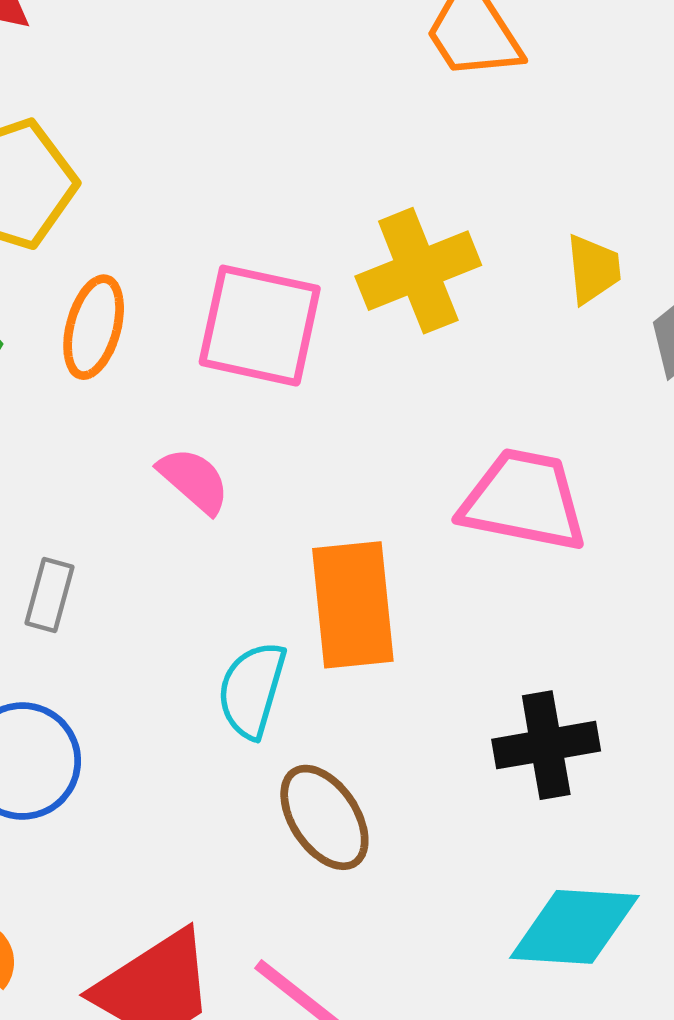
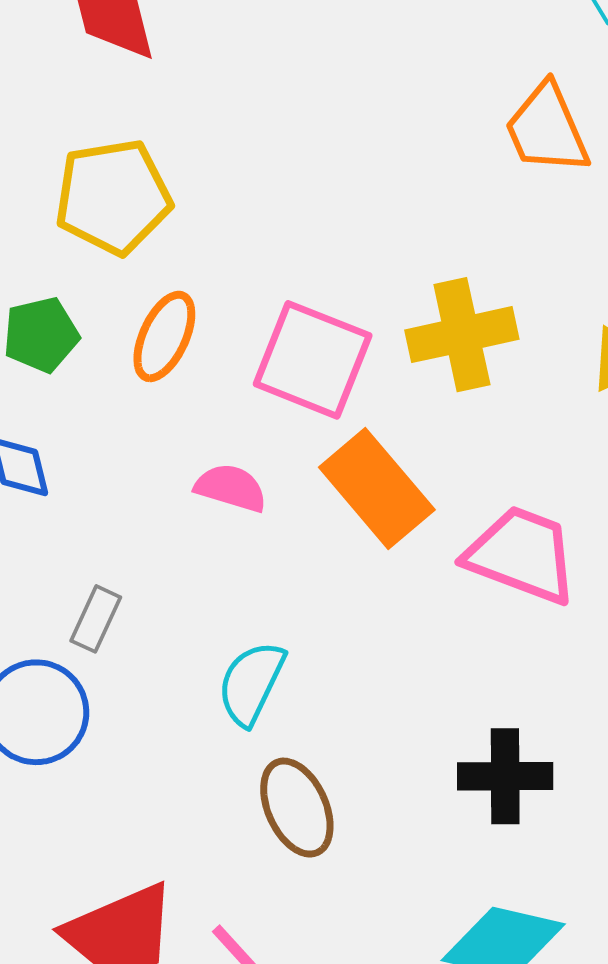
pink semicircle: (194, 480) -> (231, 488), turned -34
gray rectangle: (49, 595) -> (96, 619), moved
orange rectangle: (353, 605) -> (377, 488), moved, turned -44

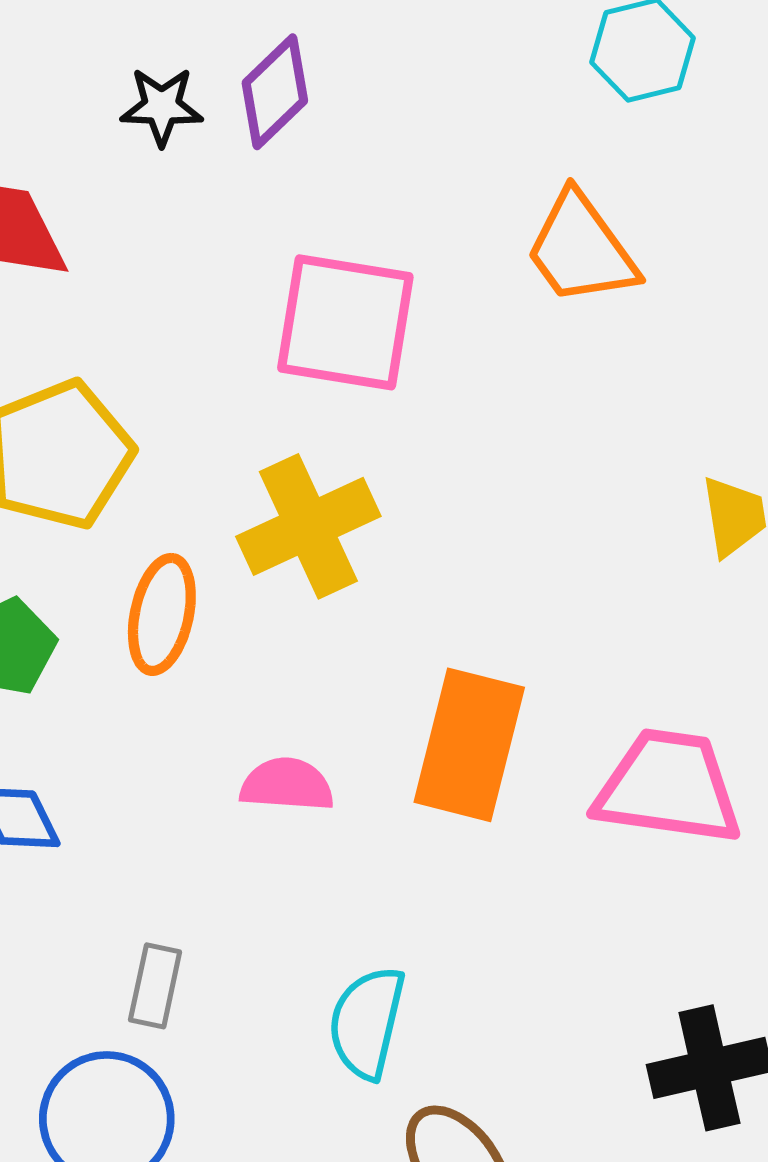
yellow cross: (462, 335) -> (308, 526), moved
pink square: (313, 360) -> (345, 322), moved
orange rectangle: (377, 488) -> (469, 745), turned 67

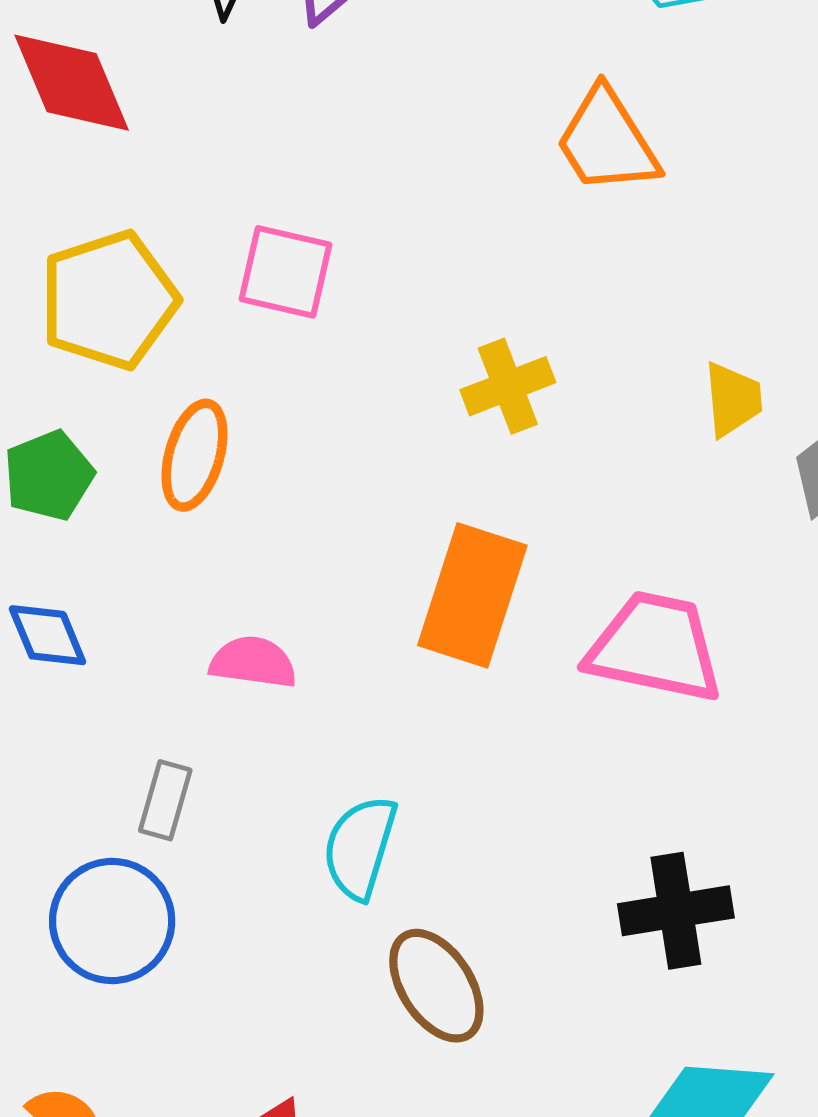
pink square: (345, 322) -> (286, 272), moved, size x0.7
yellow cross: (308, 526) -> (508, 386), moved, size x0.7
pink semicircle: (287, 785) -> (253, 662), moved

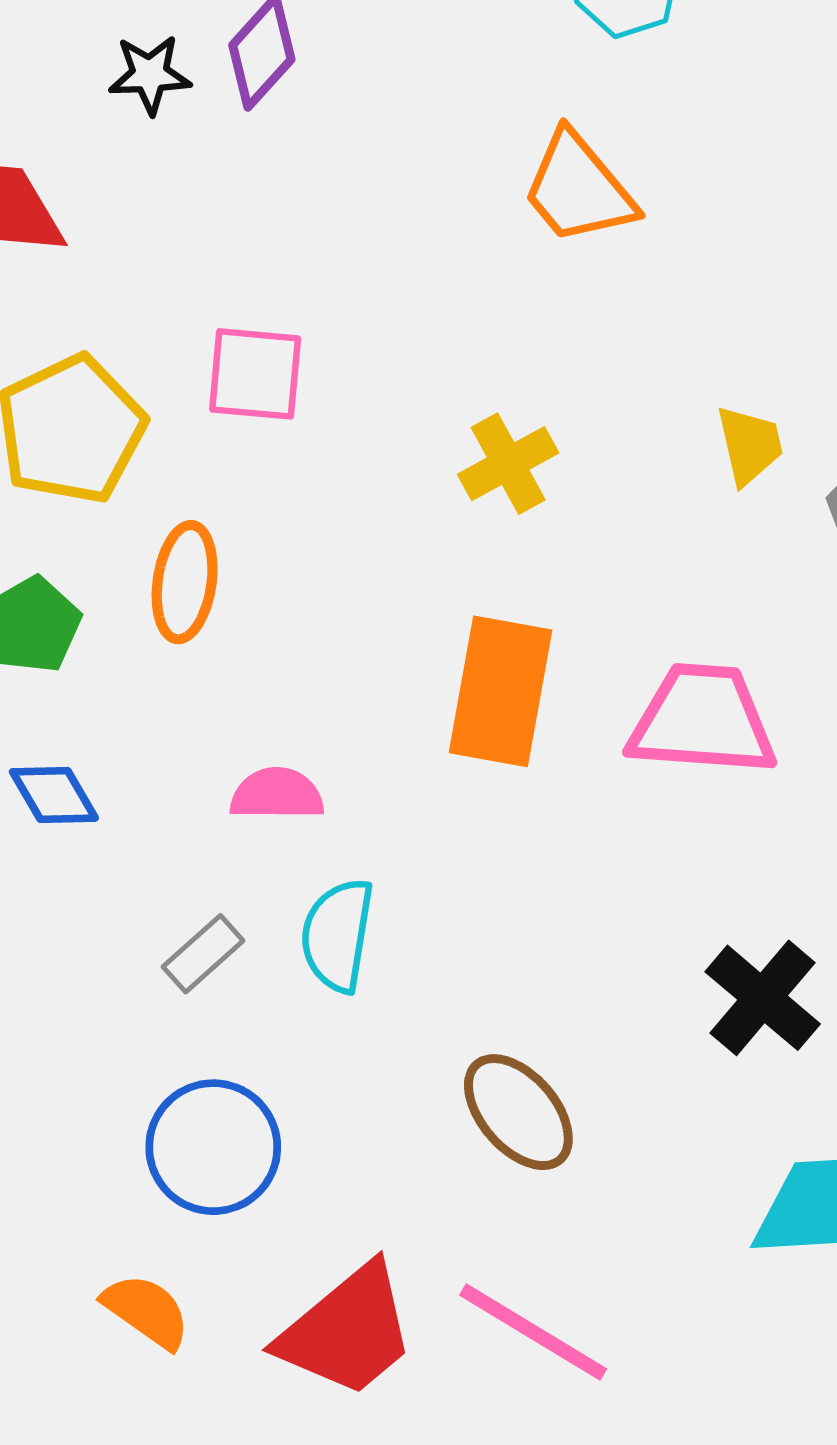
gray rectangle: (165, 800) -> (203, 954), turned 40
cyan semicircle: (360, 847) -> (337, 935), moved
black cross: (676, 911) -> (763, 998), turned -33
blue circle: (112, 921) -> (213, 1147), moved

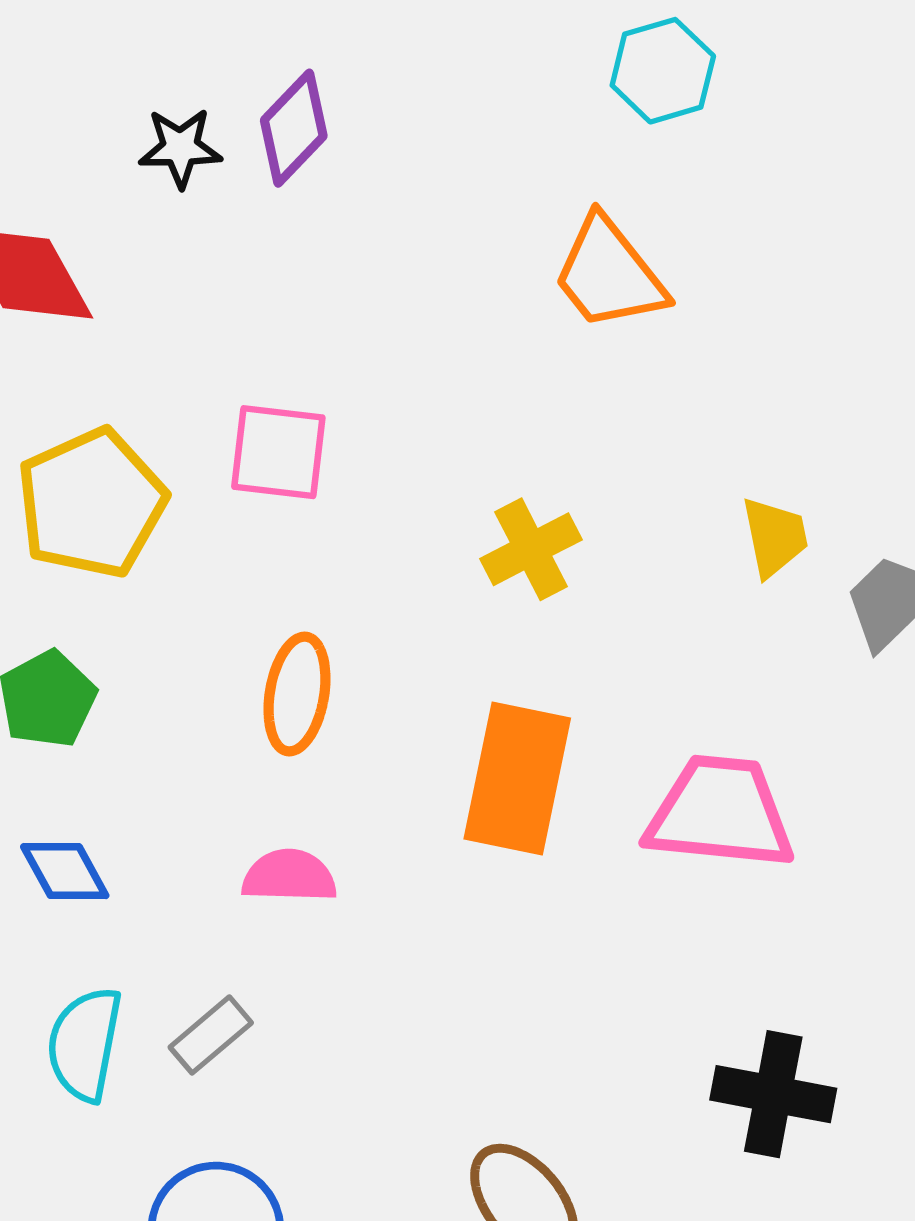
orange ellipse: (185, 582) -> (297, 694), moved
cyan semicircle: (337, 935) -> (85, 1044), moved
black cross: (763, 998) -> (773, 1094), turned -31

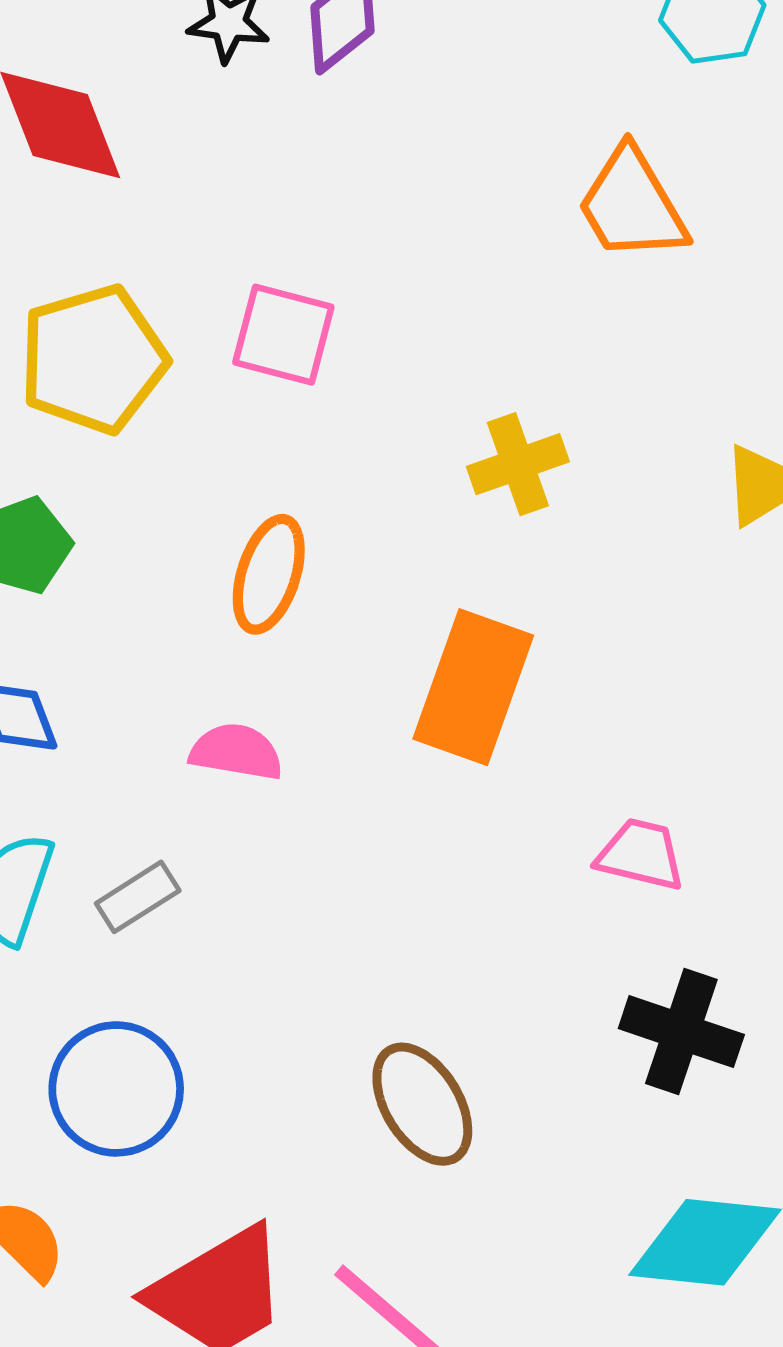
pink trapezoid: (720, 813) -> (641, 855), moved, size x0.6

